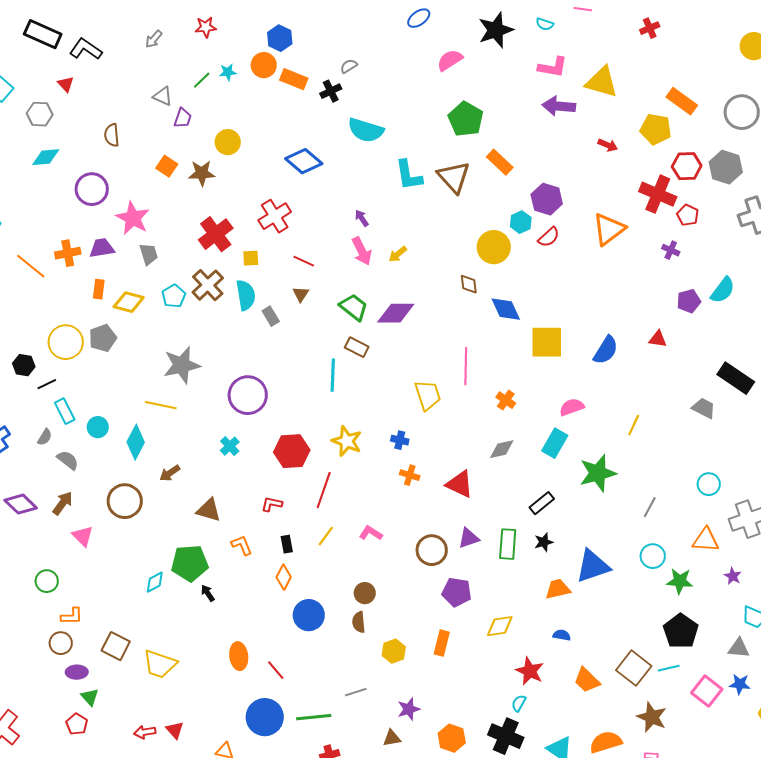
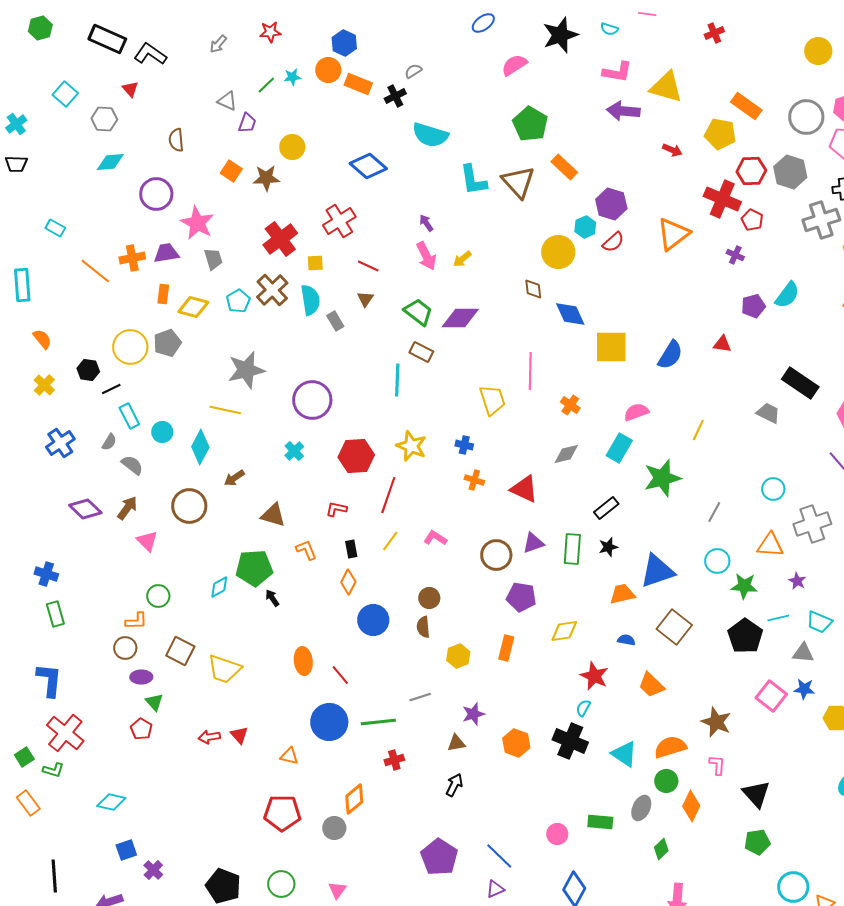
green circle: (47, 581) -> (158, 596), moved
brown square: (634, 668) -> (674, 627), moved
cyan line: (669, 668) -> (778, 618), moved

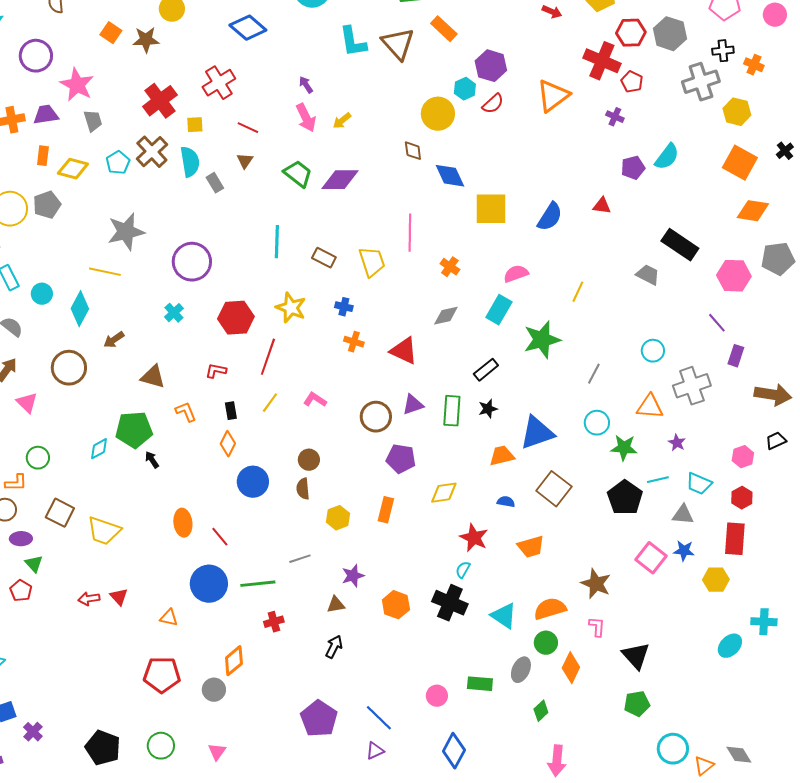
brown rectangle: (421, 352) -> (324, 258), moved
orange trapezoid: (651, 685) -> (531, 547), turned -60

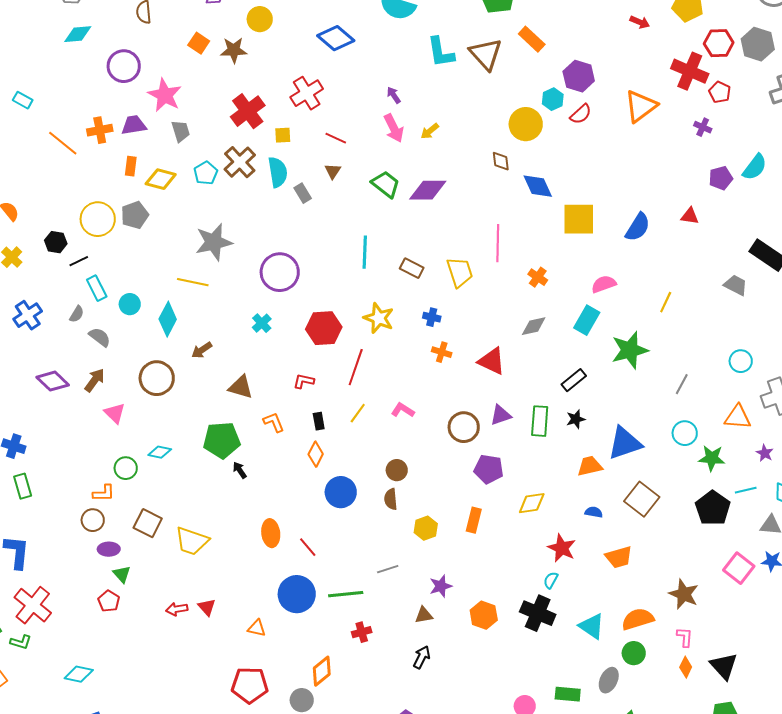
cyan diamond: (99, 449) -> (160, 452), moved, turned 40
orange diamond: (571, 668) -> (686, 667), moved, size x0.7

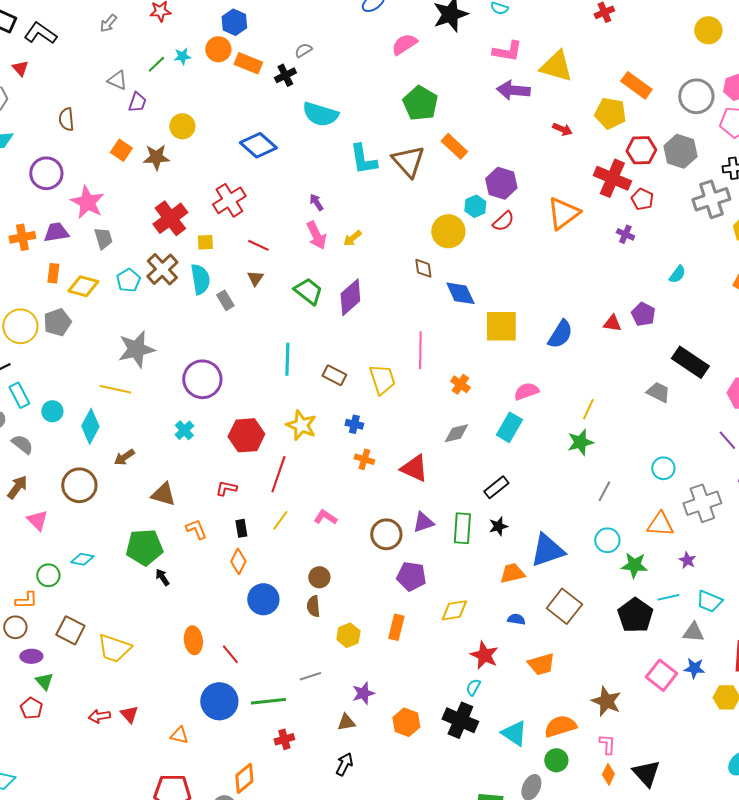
cyan semicircle: (755, 167) -> (677, 274), size x0.7
purple pentagon: (721, 178) -> (643, 314), moved, turned -30
purple diamond: (428, 190) -> (350, 297), turned -42
green star: (630, 350) -> (580, 442), moved, size x0.7

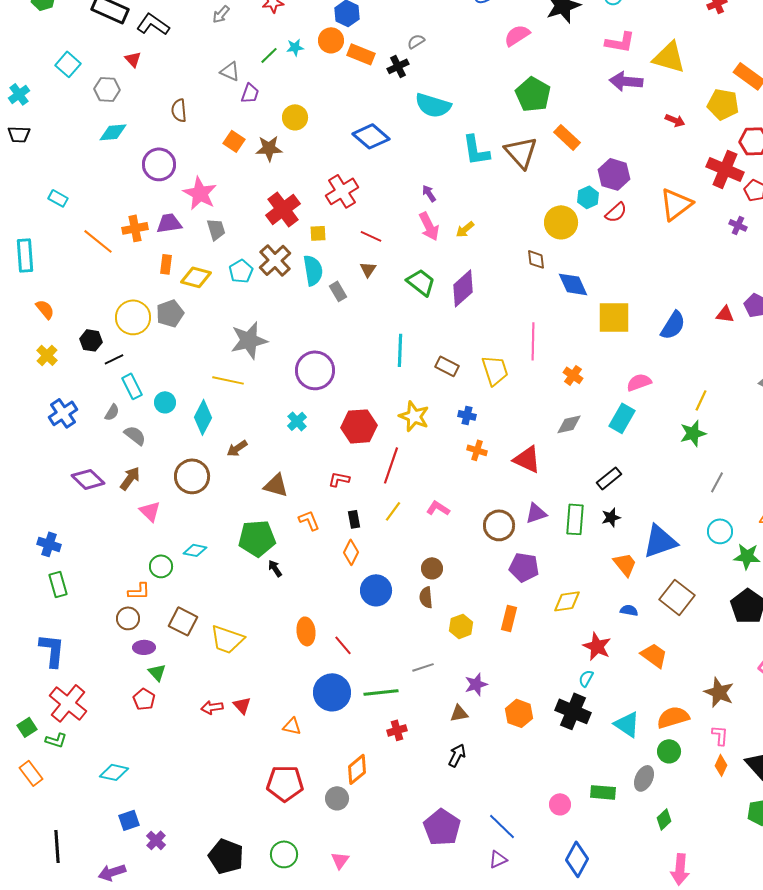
orange trapezoid: (512, 573) -> (625, 564), turned 64
orange trapezoid: (541, 664) -> (654, 655), turned -128

